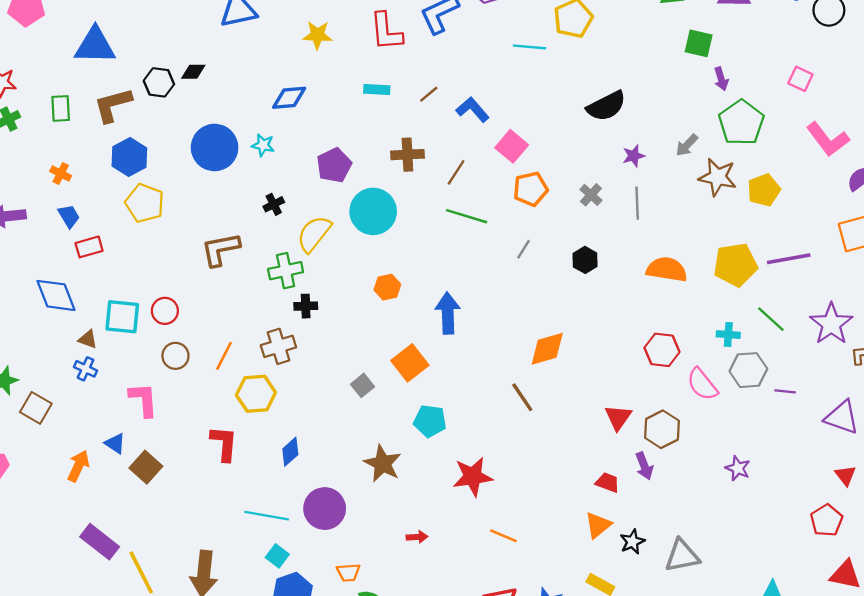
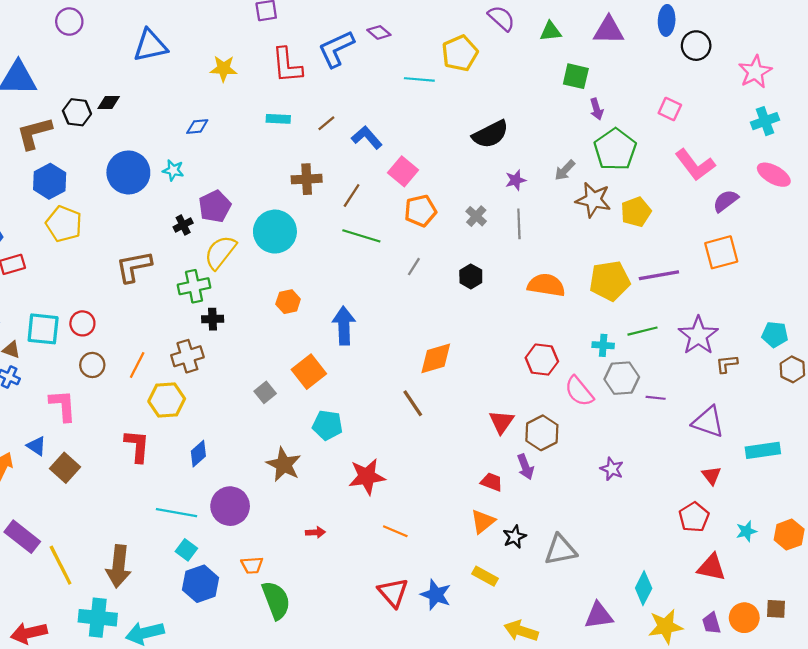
blue diamond: (289, 98) -> (197, 127), size x0.7
purple pentagon: (334, 165) -> (215, 206), moved
green line: (771, 319) -> (643, 331), turned -56

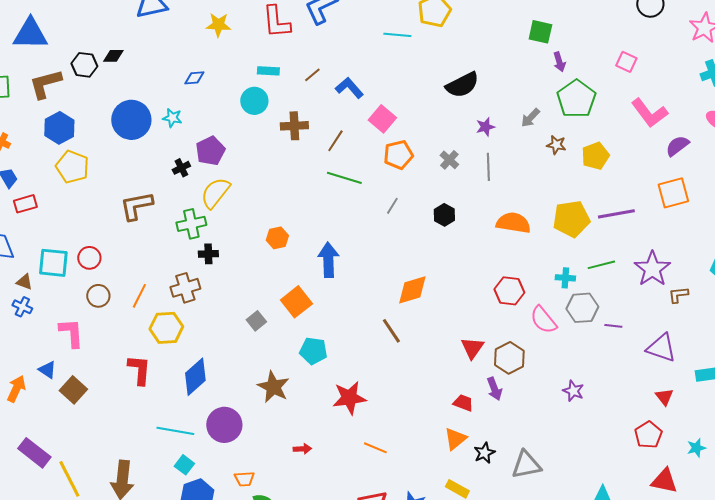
brown star: (593, 200) -> (556, 145), size x0.6
cyan circle: (275, 232) -> (254, 101), moved, size x0.7
blue diamond: (198, 454) -> (195, 377), size x1.5

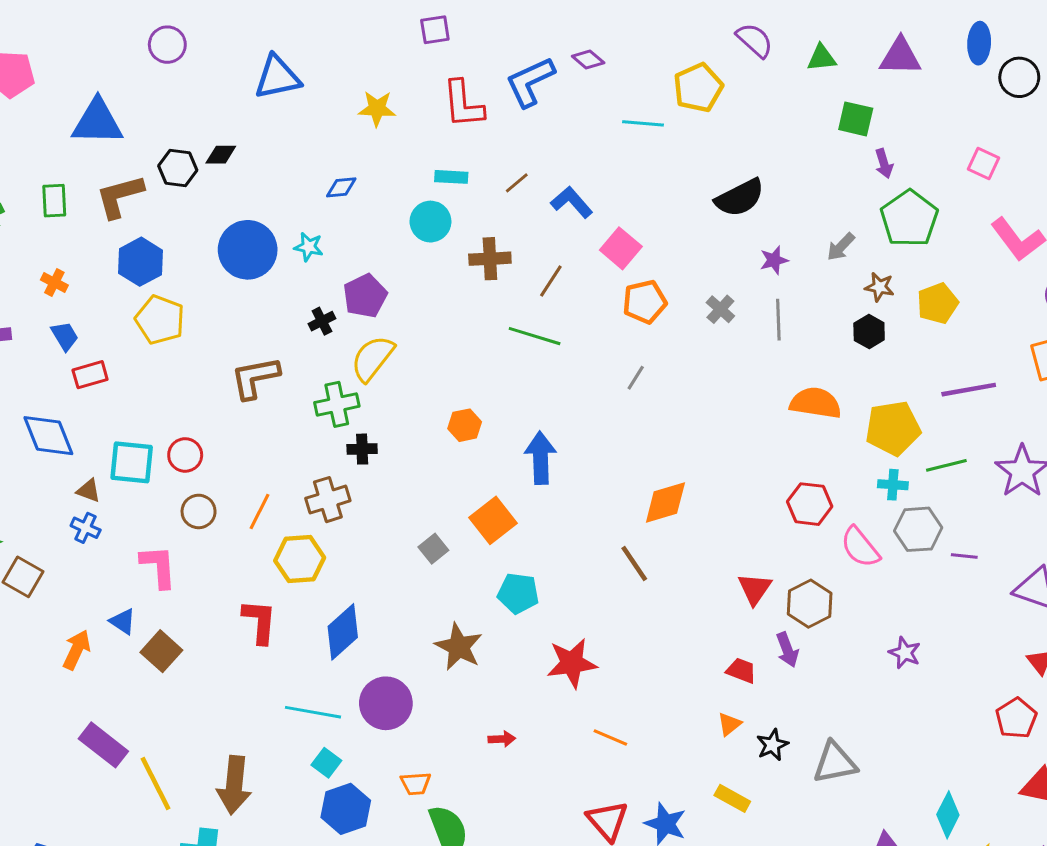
green line: (344, 178) -> (535, 336), moved
black hexagon: (444, 215) -> (869, 332), moved
yellow pentagon: (571, 219) -> (893, 428), moved
orange triangle: (455, 439) -> (729, 724), size x0.7

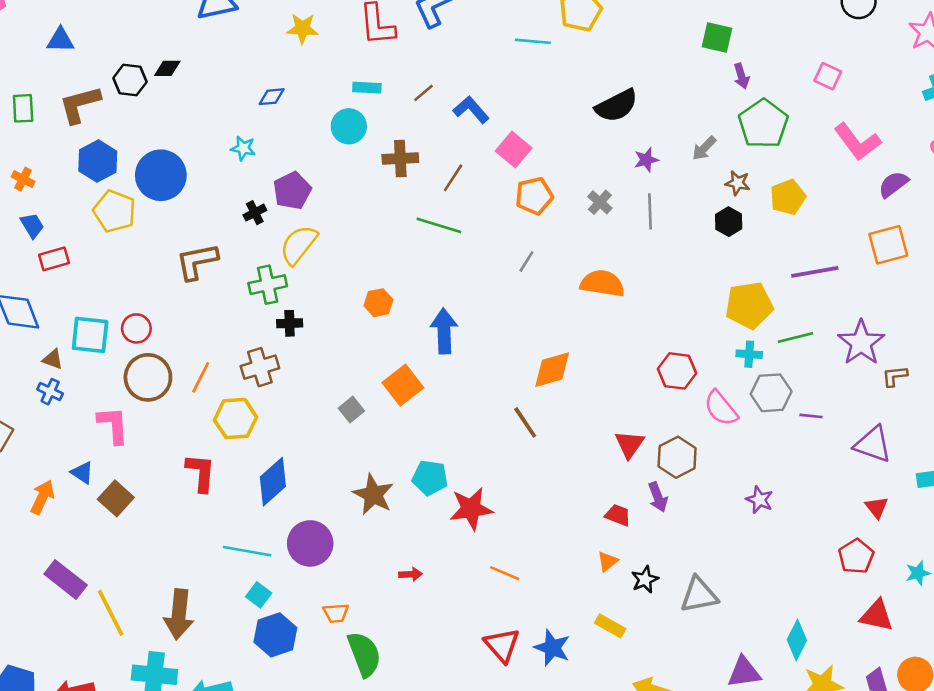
blue triangle: (97, 122) -> (60, 40), size x0.6
blue circle: (248, 250) -> (161, 175), moved
orange semicircle: (816, 403) -> (602, 283), moved
brown circle: (199, 511) -> (148, 377), size x1.6
cyan pentagon: (518, 593) -> (430, 478), moved

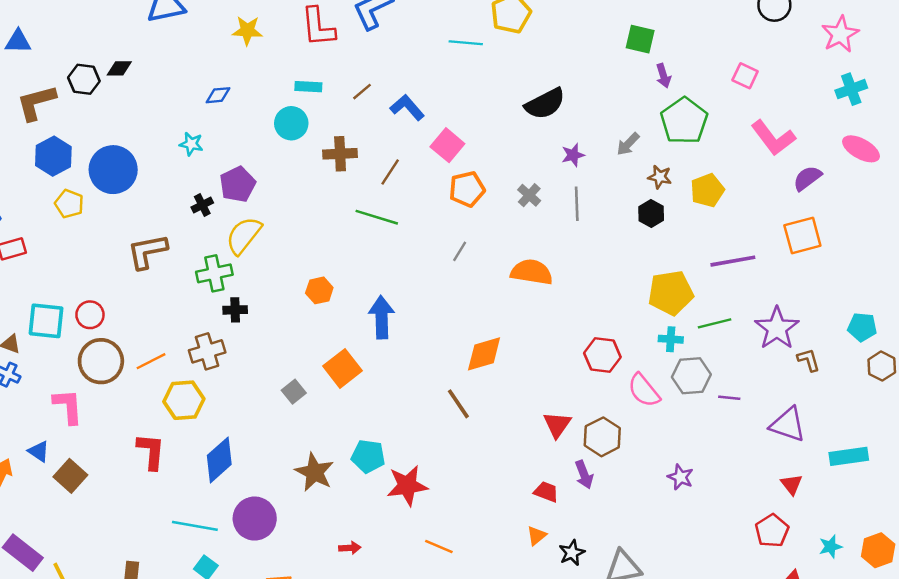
yellow pentagon: (114, 211) -> (69, 204), size x0.7
brown L-shape: (895, 376) -> (809, 360), turned 80
orange line: (201, 377) -> (151, 361), turned 36

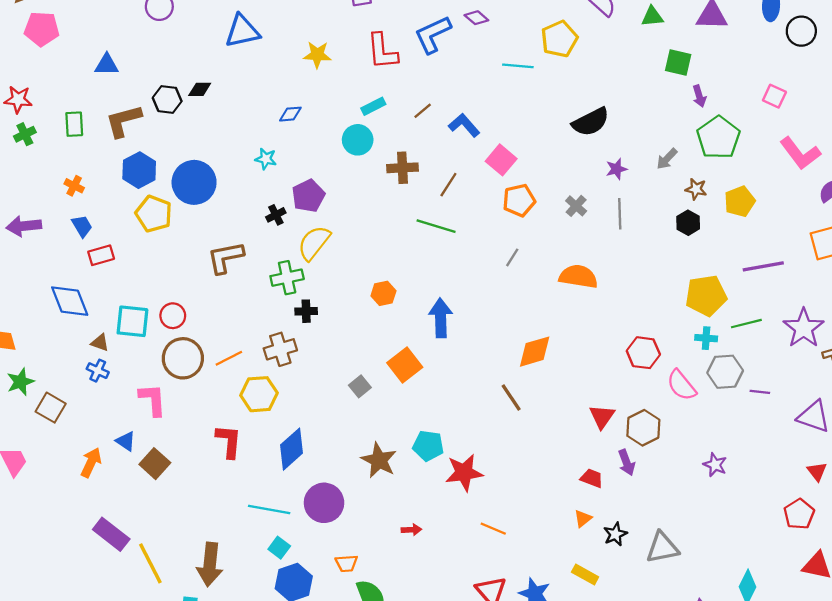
cyan rectangle: (308, 87) -> (373, 106), turned -30
yellow pentagon: (69, 204) -> (154, 214), size x1.4

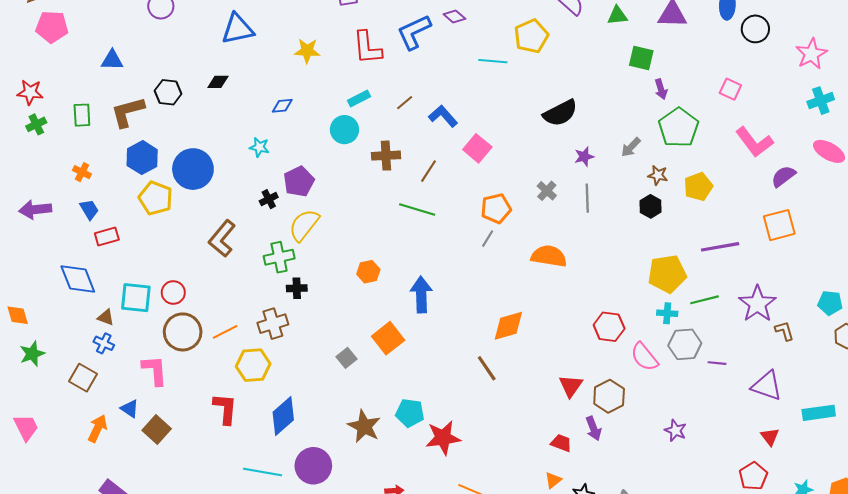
black diamond: (200, 89) -> (218, 82), moved
orange pentagon: (519, 200) -> (496, 208), moved
brown L-shape: (225, 257) -> (222, 239), turned -39
brown square: (51, 408) -> (83, 378), moved

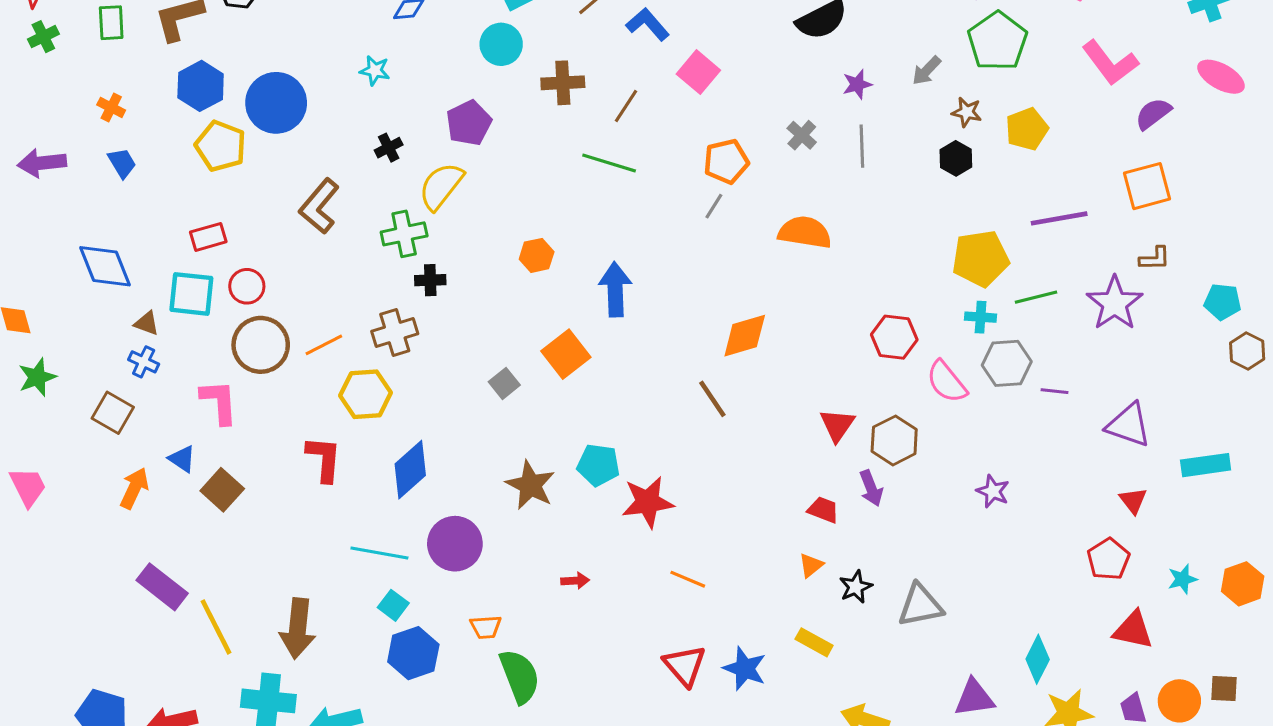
purple pentagon: (299, 181) -> (469, 123), moved
red rectangle: (107, 236) -> (208, 237), moved
brown L-shape: (784, 331) -> (1155, 259), moved, turned 105

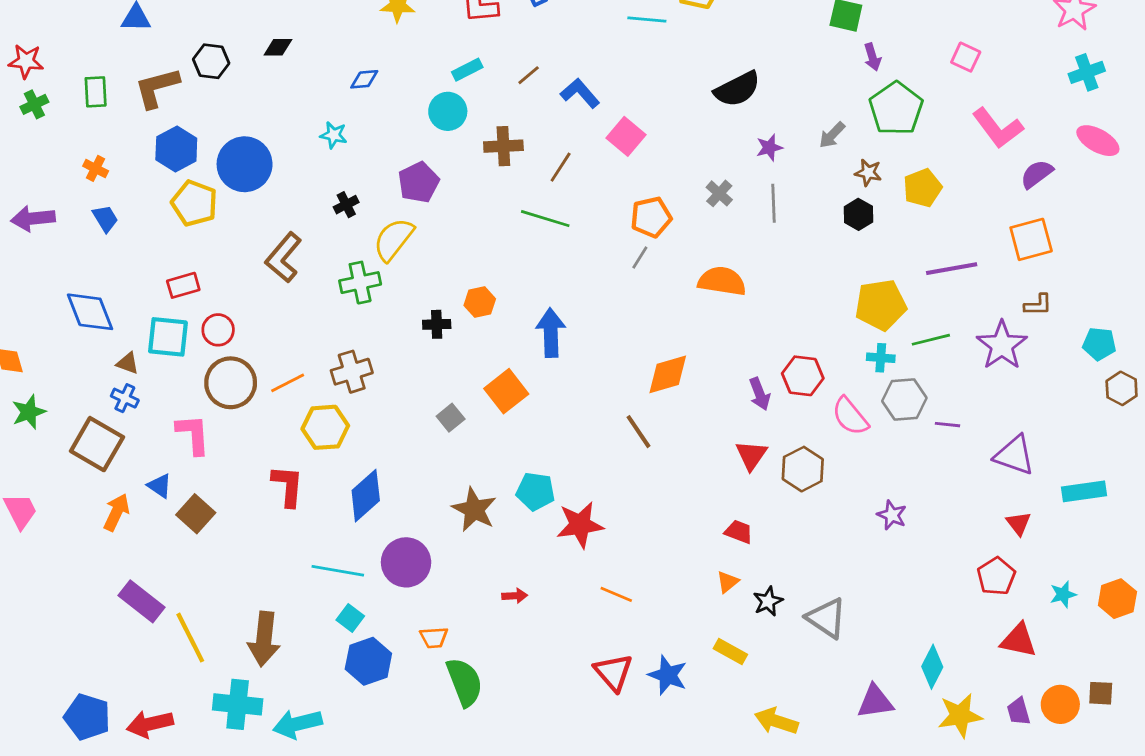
black cross: (430, 280) -> (437, 324), moved
brown square: (113, 413) -> (97, 444), size x1.4
purple arrow: (871, 488) -> (760, 394), moved
gray triangle: (920, 605) -> (826, 618), turned 45

